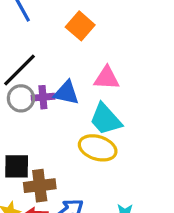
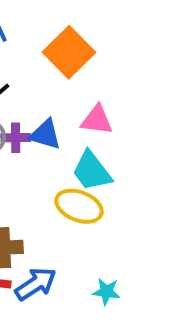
orange square: (80, 26) -> (69, 52), size x1.4

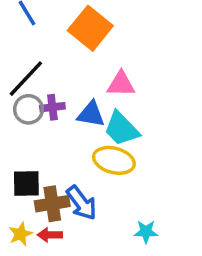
blue triangle: (45, 134) -> (91, 114), moved
blue arrow: (36, 284) -> (81, 203), moved, turned 93

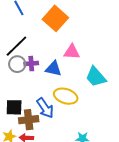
cyan trapezoid: (121, 129) -> (96, 77), moved
blue arrow: (81, 203) -> (45, 108), moved

